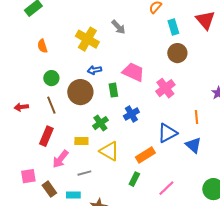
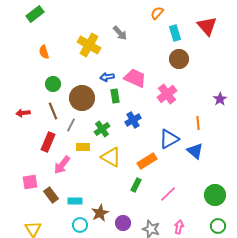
blue arrow: (94, 70) -> (107, 77), moved
gray line: (84, 173) -> (71, 125), moved, turned -48

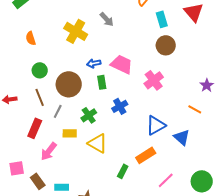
orange line: (198, 123) -> (195, 109), moved, turned -56
orange rectangle: (147, 161) -> (146, 155), moved
pink line: (168, 194) -> (166, 180), moved

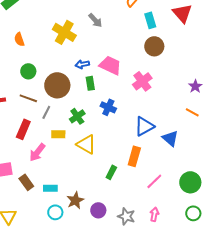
brown line: (40, 97) -> (28, 98), turned -48
blue cross: (120, 106) -> (108, 107), turned -35
orange line: (195, 109) -> (192, 112), moved
orange rectangle: (146, 155) -> (134, 156), turned -42

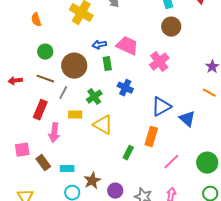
pink arrow: (37, 152) -> (54, 133), turned -30

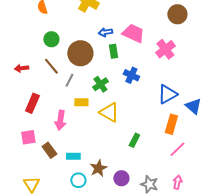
brown line: (45, 79) -> (51, 66), turned 30
red rectangle: (40, 110) -> (32, 103), moved
orange rectangle: (151, 137) -> (171, 124), moved

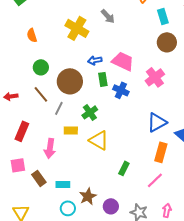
blue cross: (131, 75) -> (121, 90), moved
pink line: (177, 149) -> (155, 180), moved

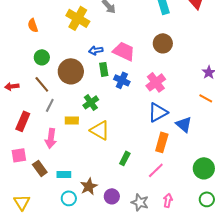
brown circle: (167, 42) -> (163, 43), moved
pink cross: (155, 77) -> (156, 82), moved
gray line: (59, 108) -> (50, 105), moved

